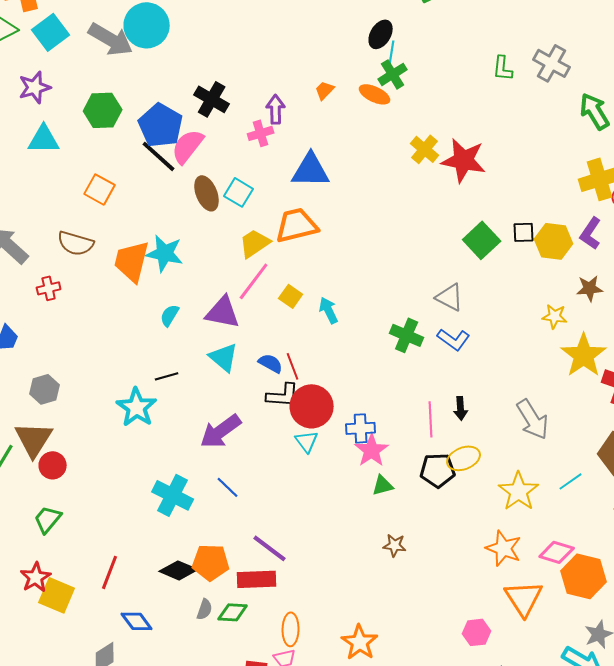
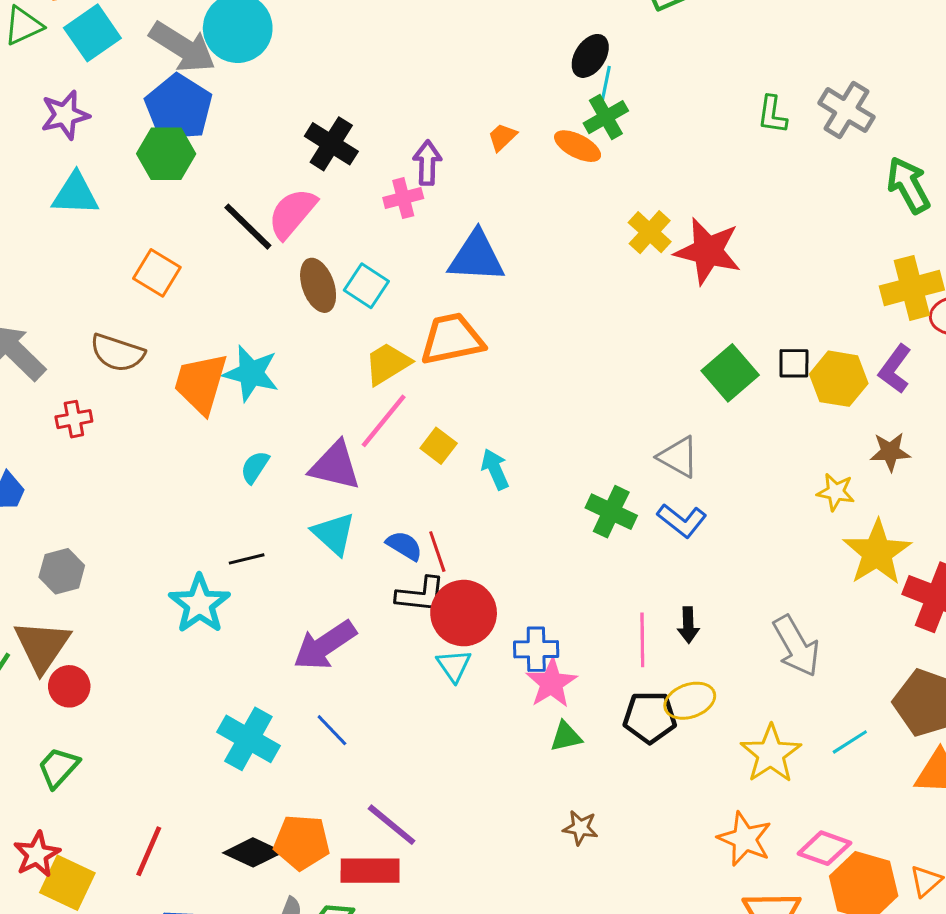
blue pentagon: (161, 125) -> (179, 107), moved

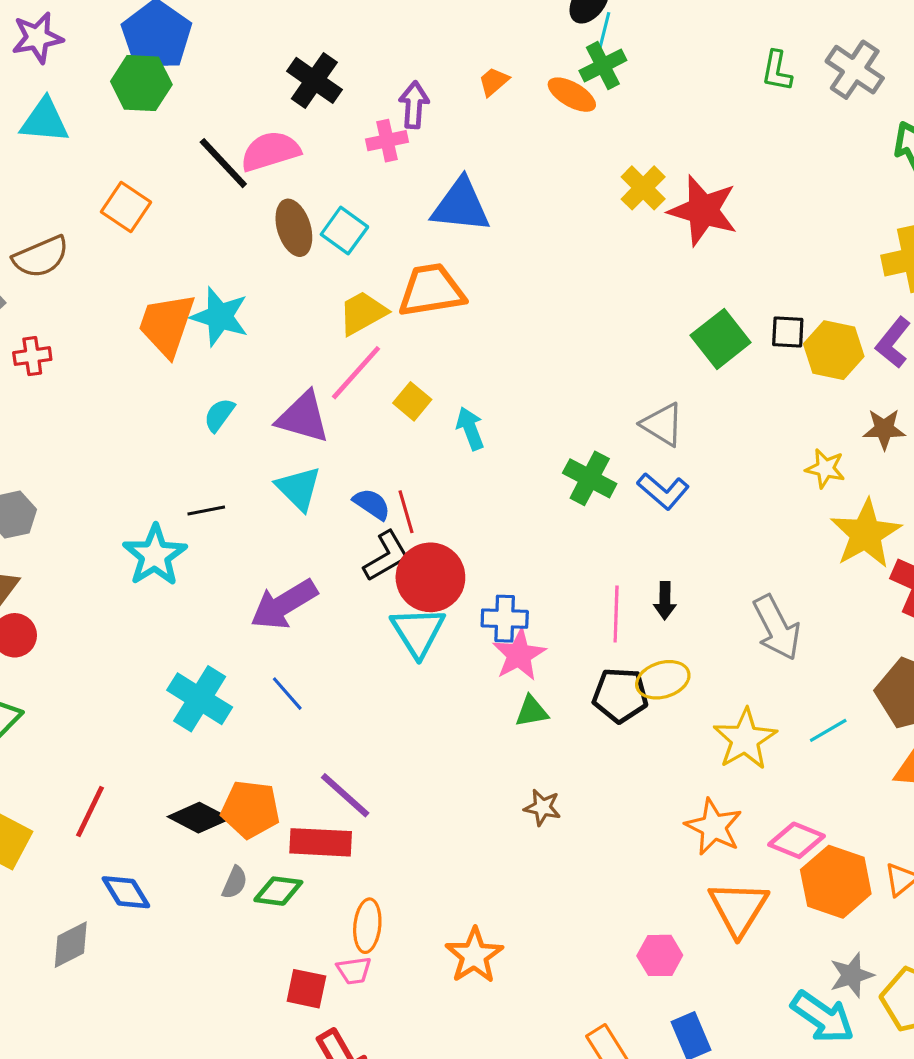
pink semicircle: (292, 213) -> (270, 151), turned 30
brown semicircle: (117, 353) -> (41, 257), moved, turned -44
black L-shape: (420, 595) -> (386, 556), turned -39
cyan triangle: (454, 666) -> (418, 632), size x1.5

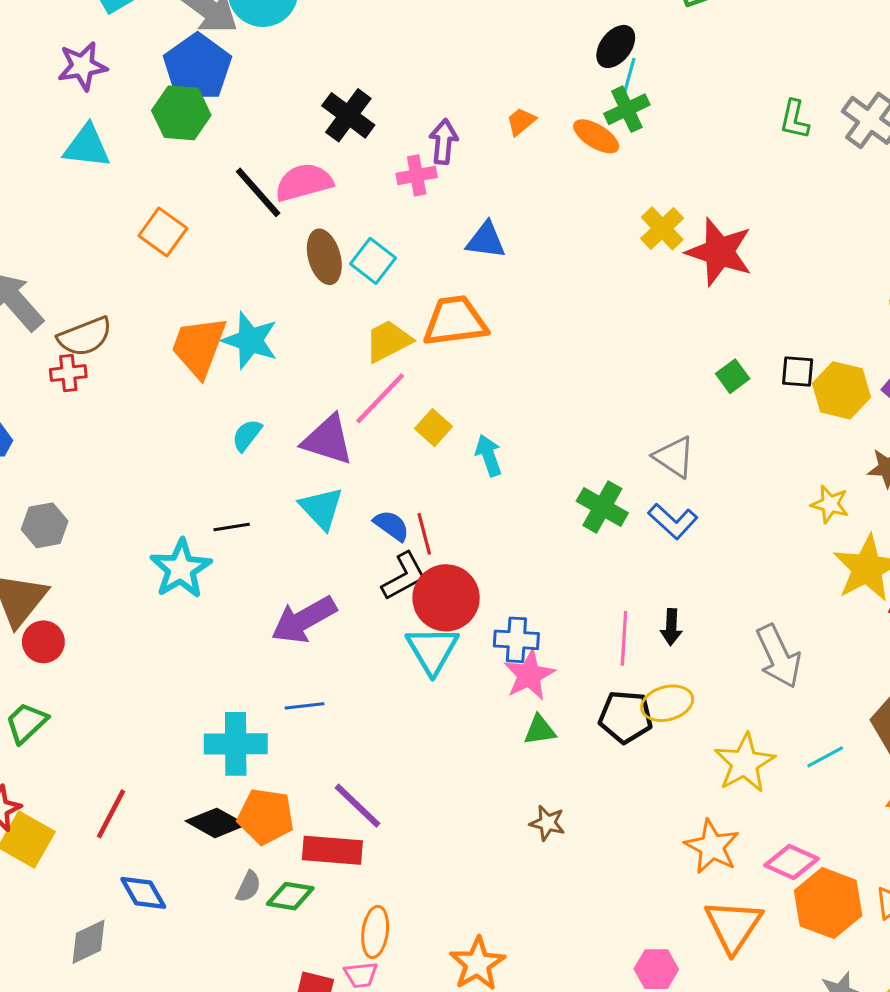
blue triangle: (461, 206) -> (486, 240), size x0.7
brown semicircle: (41, 257) -> (85, 337), moved
green square: (721, 339) -> (733, 376), size x0.6
blue line: (287, 694) -> (305, 706), turned -57
cyan cross: (200, 699) -> (236, 744), moved, turned -34

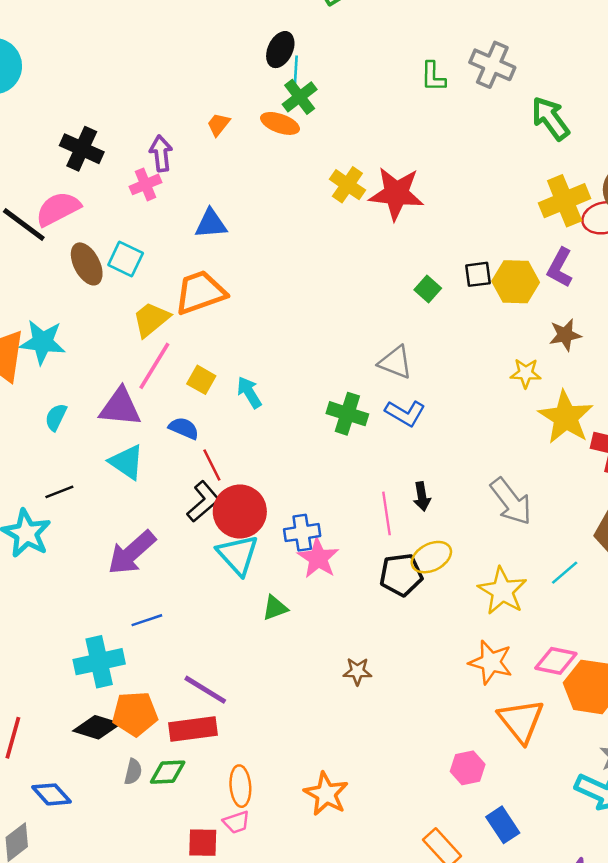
blue semicircle: (391, 526) -> (184, 428), moved
green triangle: (540, 730) -> (275, 608), moved

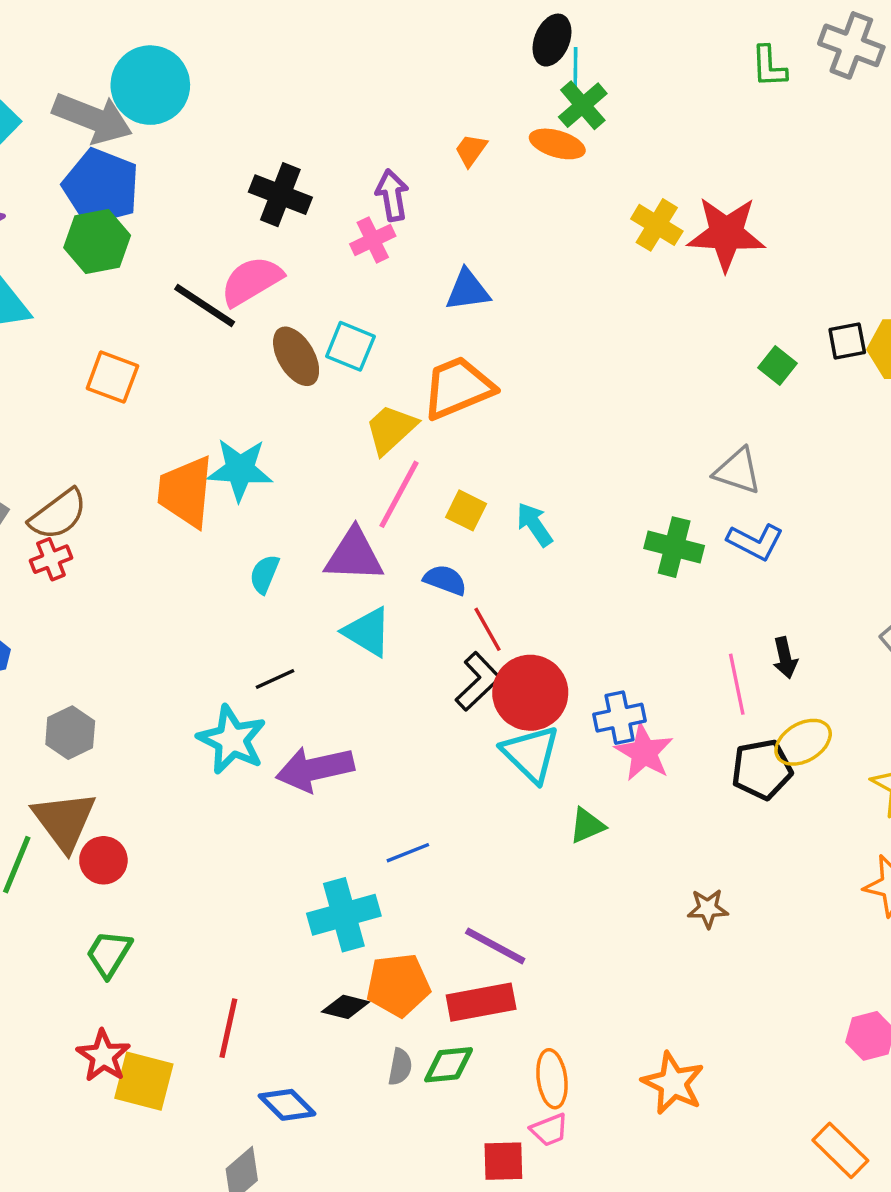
purple arrow: (132, 553) -> (315, 769), moved, turned 32
black diamond: (97, 727) -> (346, 1007), size x0.7

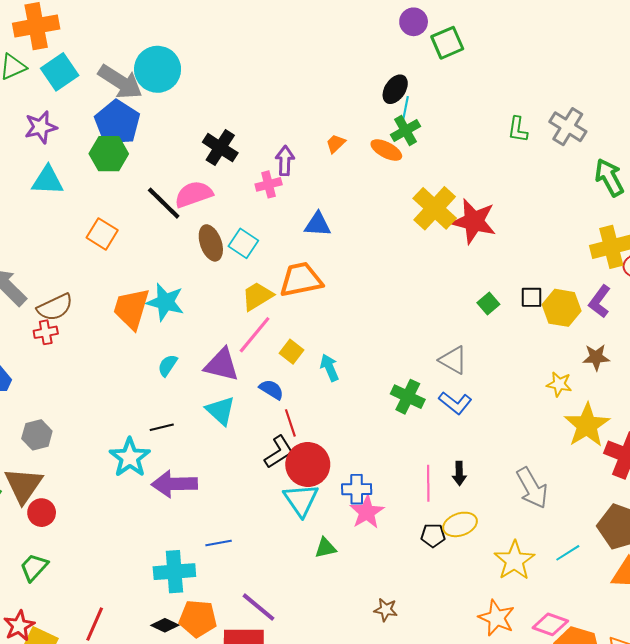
yellow cross: (657, 225) -> (435, 208), size x1.5
black pentagon: (762, 769) -> (433, 535), size x0.7

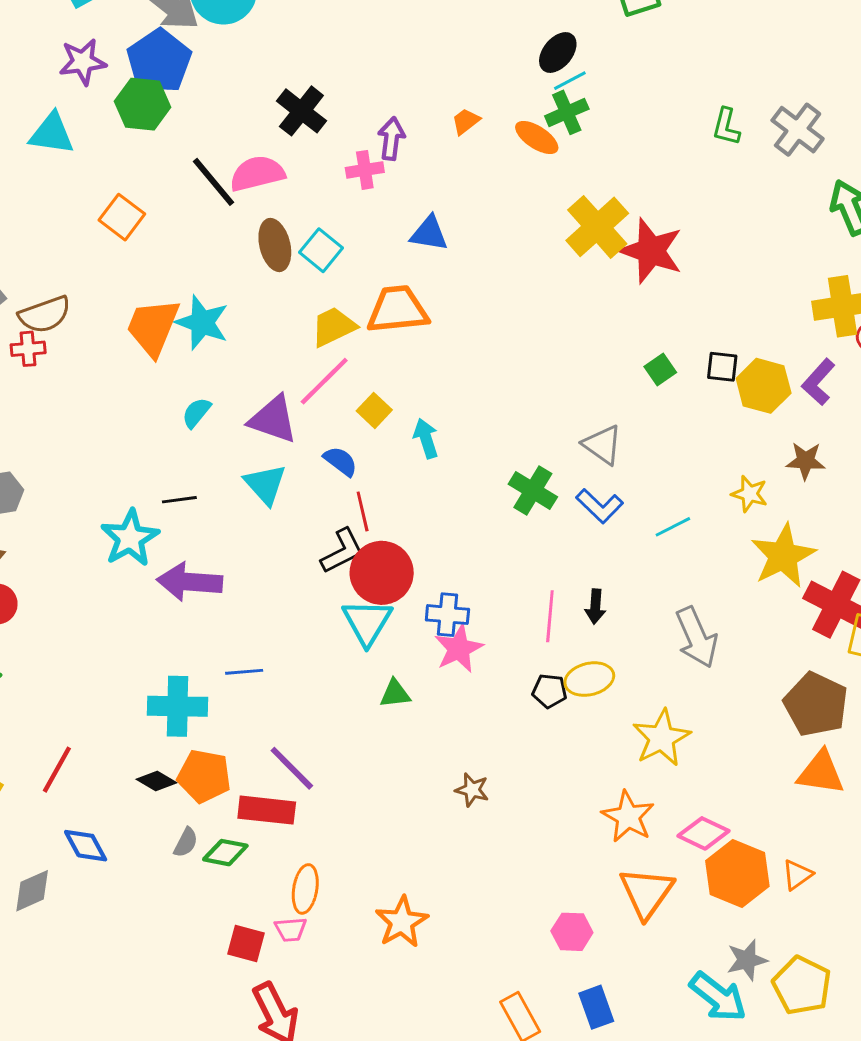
cyan line: (406, 108) -> (570, 81), turned 45
purple star: (41, 127) -> (83, 62), moved
cyan line: (568, 553) -> (673, 527), moved

